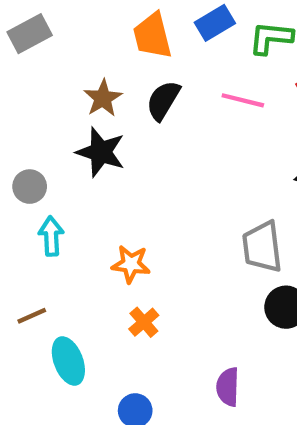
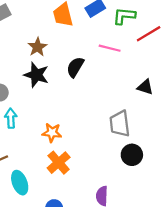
black semicircle: (163, 100) -> (75, 67), moved
orange cross: (144, 322) -> (59, 163), size x1.5

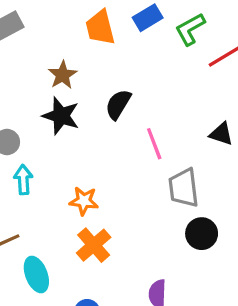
green L-shape: (124, 16) -> (190, 29), turned -35
pink line: (110, 48) -> (154, 144), moved, turned 55

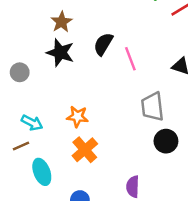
pink line: (154, 144) -> (130, 59), moved
cyan arrow: (23, 180) -> (32, 123), moved, turned 120

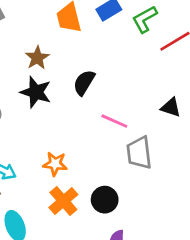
pink line: (130, 59) -> (114, 121), moved, turned -45
black circle: (166, 141) -> (105, 200), moved

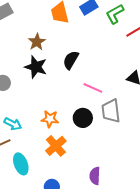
black circle: (105, 200) -> (83, 118), moved

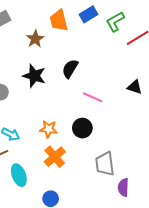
brown star: (37, 42) -> (35, 39), moved
gray trapezoid: (111, 111) -> (105, 164), moved
purple semicircle: (95, 176) -> (123, 187), moved

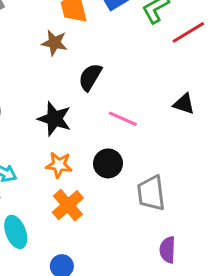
brown star: (35, 39) -> (54, 43), moved, turned -30
black star: (34, 76) -> (54, 119), moved
gray trapezoid: (105, 164) -> (151, 193), moved

